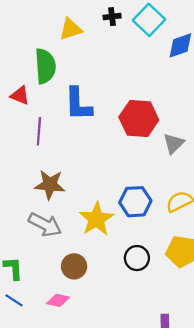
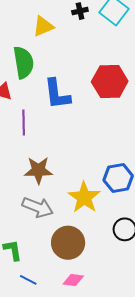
red hexagon: (139, 119) -> (110, 82), moved
brown circle: (74, 266) -> (68, 243), size x1.4
blue line: (14, 300) -> (28, 280), moved
pink diamond: (58, 300) -> (73, 280), moved

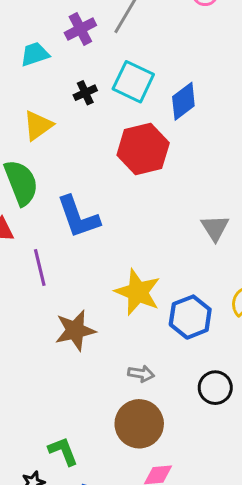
red hexagon: (110, 82) -> (143, 149), moved
yellow star: (84, 197) -> (138, 292), moved
gray arrow: (38, 207) -> (141, 374), moved, size x0.6

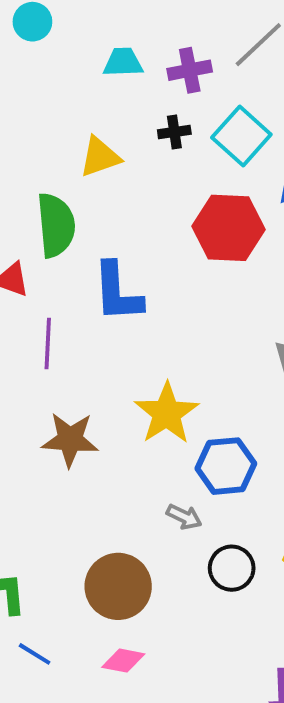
purple cross: (80, 29) -> (190, 70), moved
gray arrow: (141, 374) -> (184, 517), moved

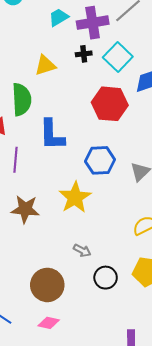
cyan trapezoid: (123, 62) -> (59, 17), turned -30
purple cross: (190, 70) -> (93, 23), size x1.4
blue hexagon: (226, 466) -> (100, 160), moved

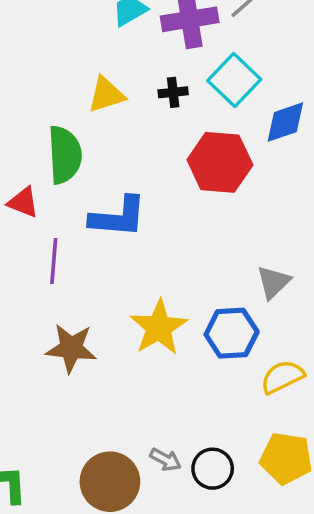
black cross: (84, 54) -> (173, 92), moved
blue L-shape: (52, 135) -> (118, 217), turned -84
blue hexagon: (100, 160) -> (232, 333), moved
gray arrow: (82, 251) -> (165, 460), moved

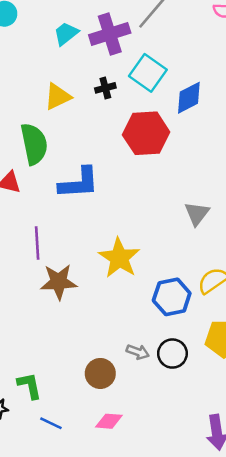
purple line: (54, 261) -> (37, 243), moved
blue hexagon: (232, 333) -> (172, 297), moved
brown circle: (110, 482) -> (100, 373), size x0.7

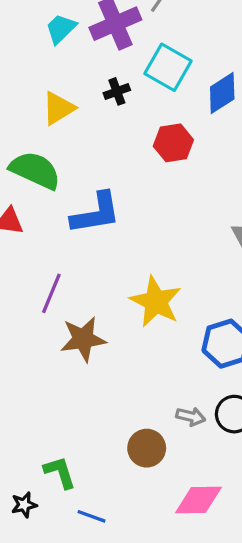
red hexagon: (146, 133) -> (173, 143), size x0.7
green semicircle: (34, 144) -> (35, 170), turned -48
purple line: (37, 243) -> (51, 293), turned 32
pink diamond: (109, 421) -> (198, 500), moved, size x1.4

